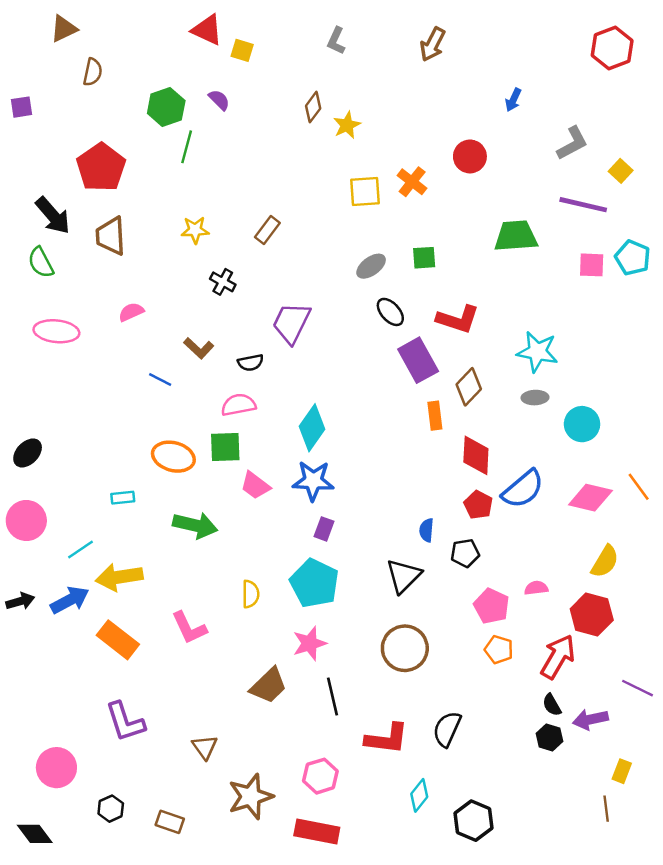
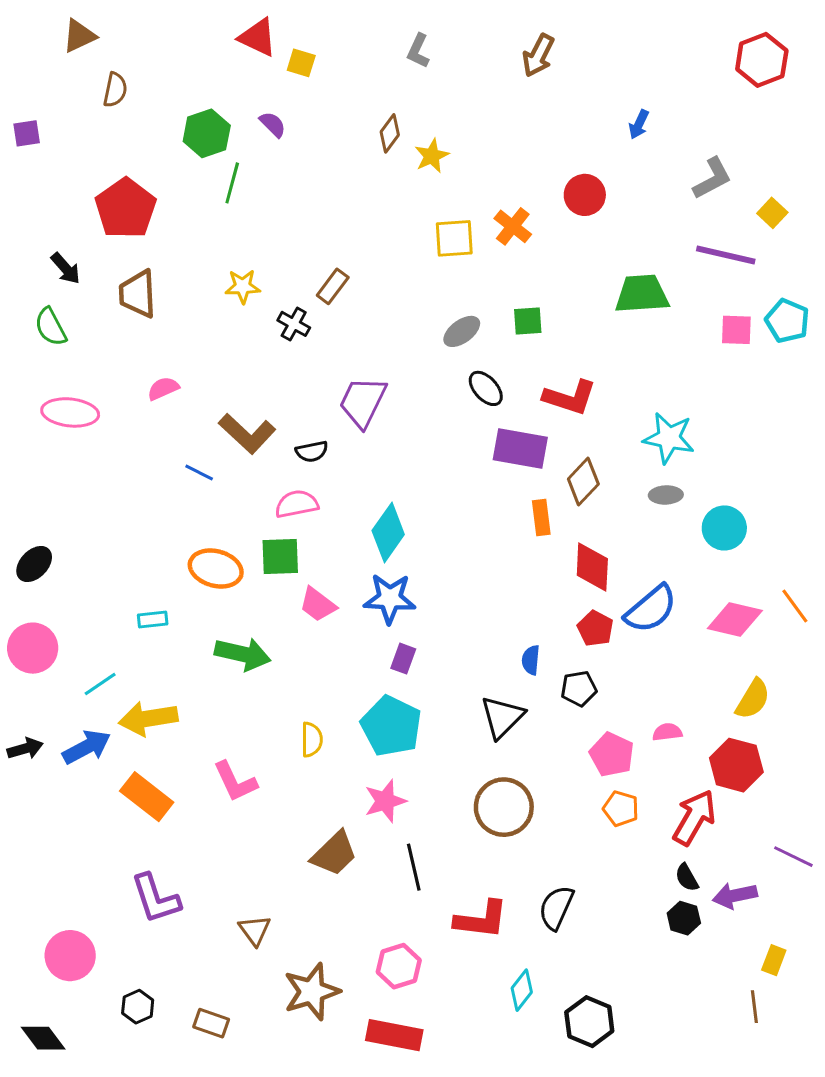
black arrow: (53, 216) -> (66, 268), size x0.7
black cross: (223, 282) -> (294, 324), moved
brown L-shape: (199, 348) -> (247, 433), size x1.5
purple rectangle: (418, 360) -> (520, 448), turned -51

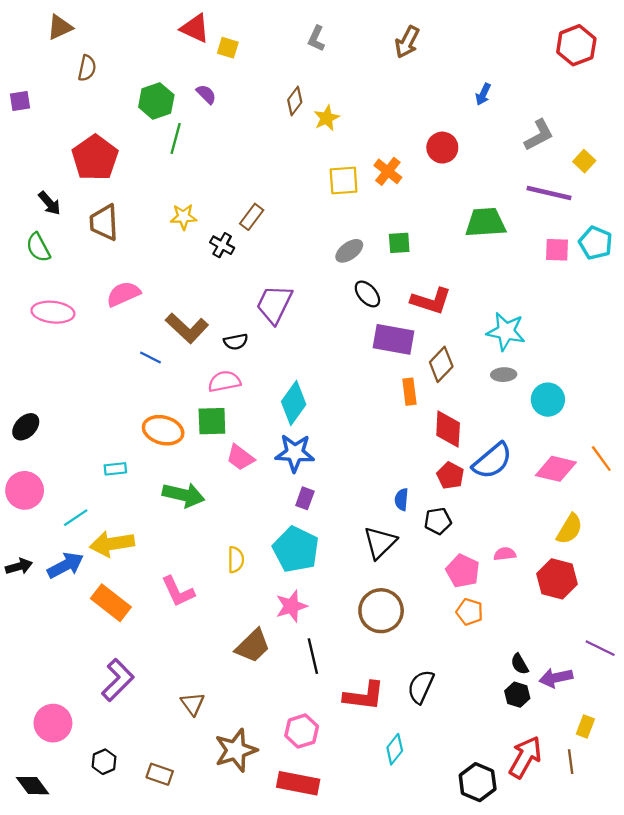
pink semicircle: (163, 388) -> (123, 294), size x1.4
red arrow: (694, 818) -> (525, 757), moved
purple L-shape: (156, 899) -> (118, 680), turned -117
black hexagon: (589, 1022) -> (478, 782), moved

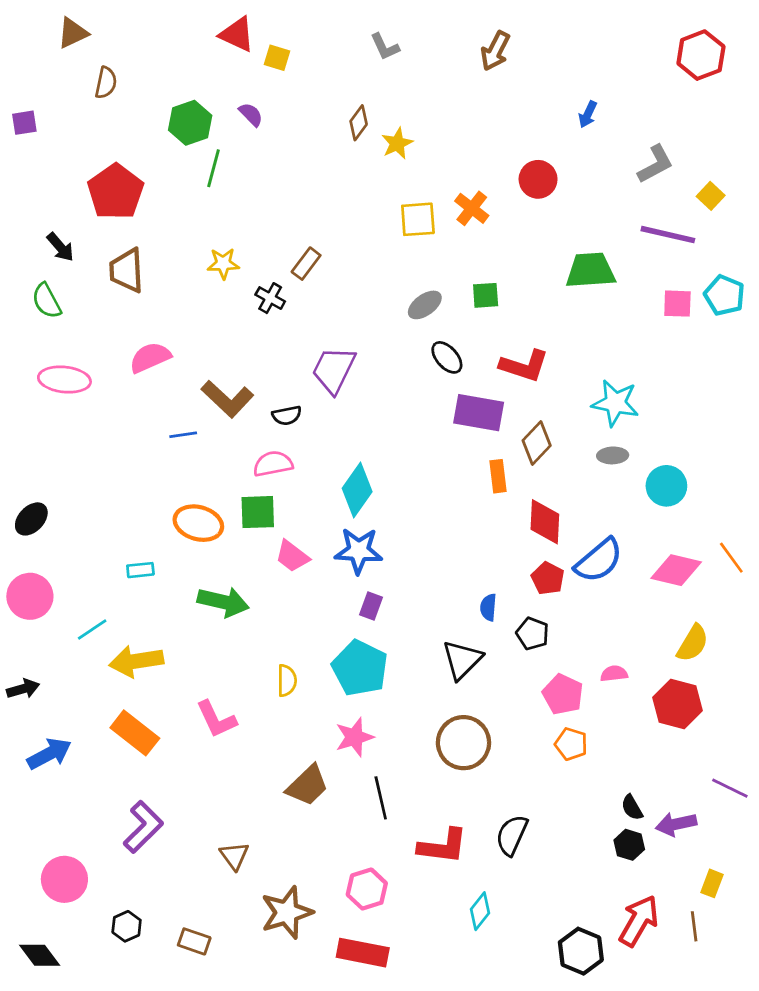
gray L-shape: (316, 39) -> (385, 47), turned -50
blue line: (151, 358) -> (183, 435), turned -35
black pentagon: (438, 521) -> (533, 634), turned 30
blue arrow: (65, 565) -> (49, 754), moved

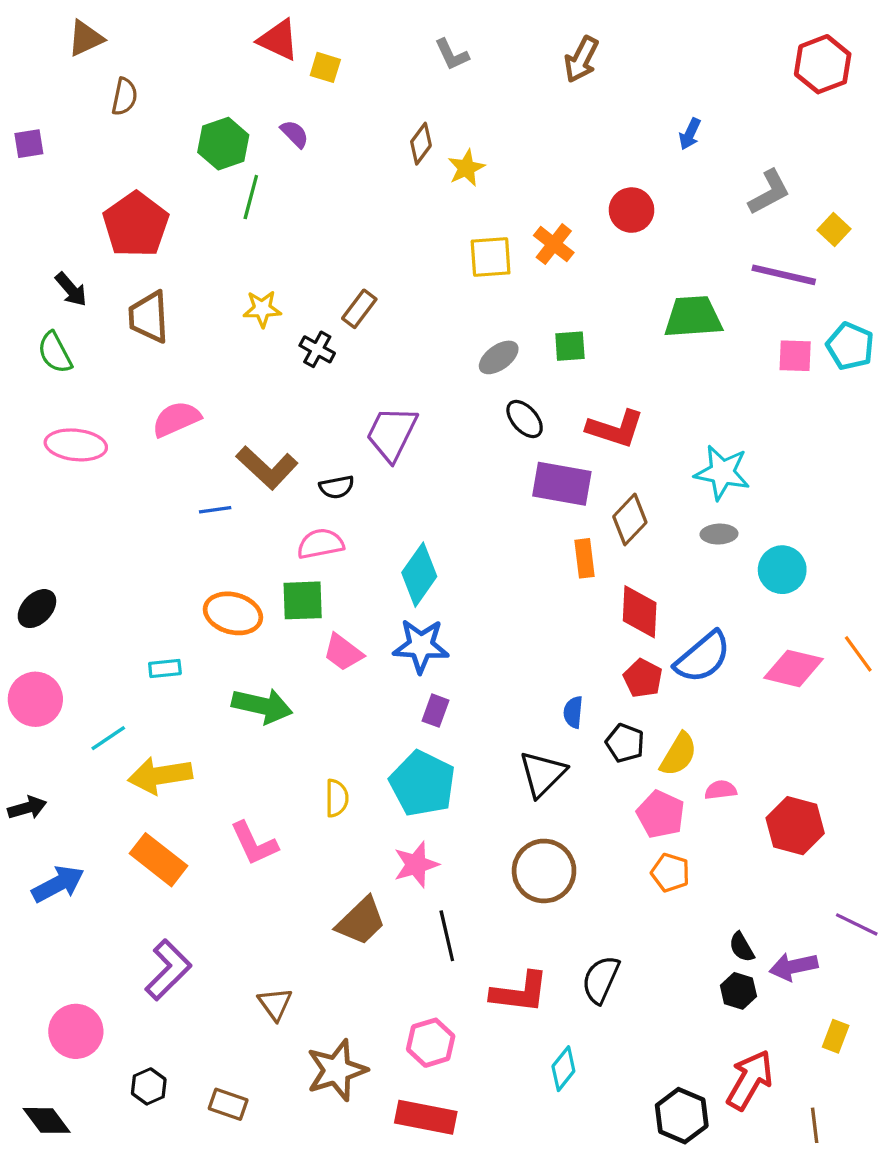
yellow semicircle: (693, 643) -> (678, 754), moved
brown line: (694, 926) -> (815, 1125), moved

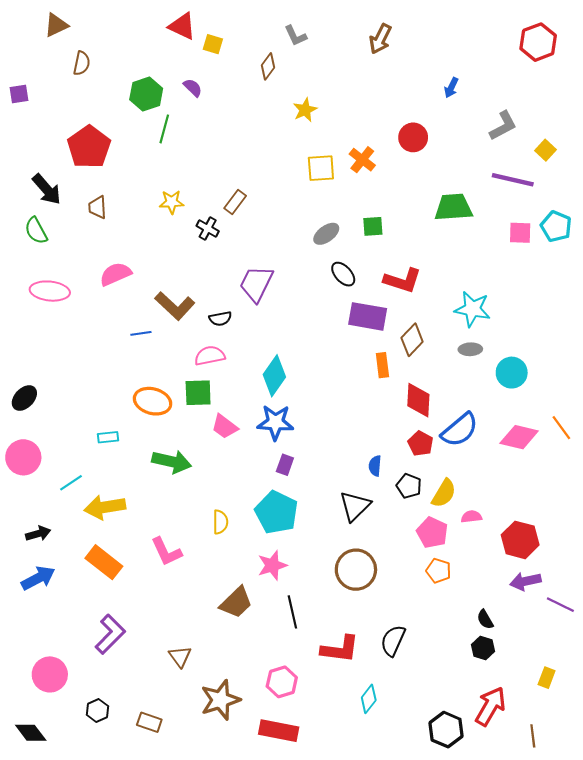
brown diamond: (421, 144) -> (268, 66), moved
black arrow: (71, 289) -> (47, 189), size x1.4
brown trapezoid: (149, 317) -> (97, 207), size x0.7
black arrow: (27, 808) -> (38, 534), moved
purple arrow: (794, 967) -> (525, 581), moved

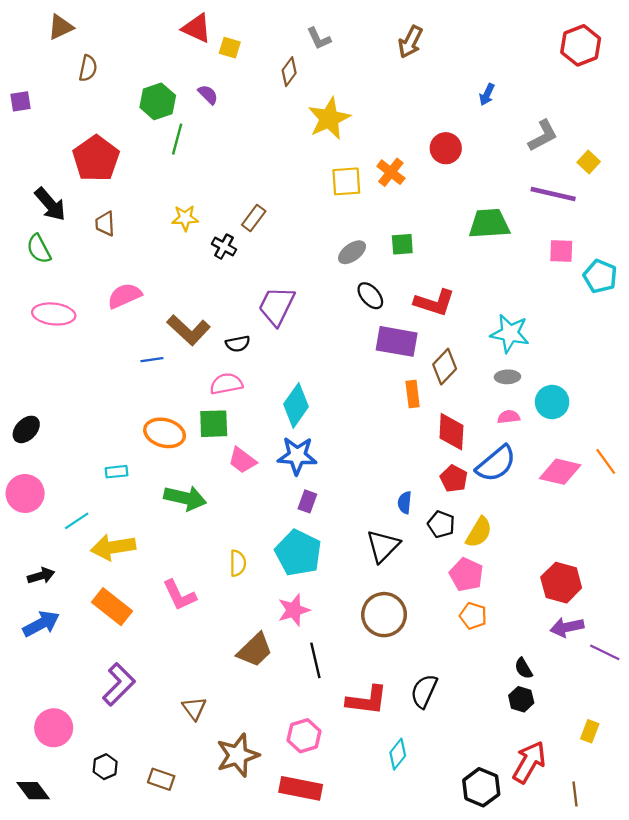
yellow star: (305, 110) -> (329, 119), size x1.6
cyan pentagon: (556, 226) -> (600, 276), moved
pink semicircle: (471, 517) -> (509, 417), moved

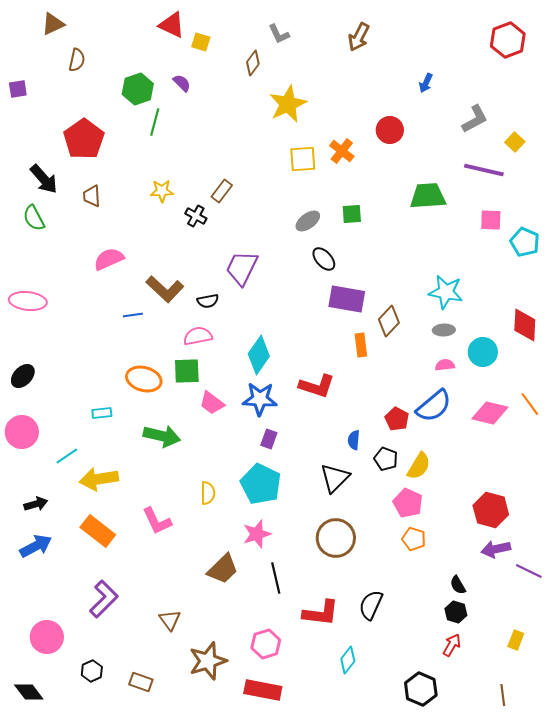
red L-shape: (434, 303) -> (317, 386), moved
pink ellipse: (54, 314) -> (28, 301), moved
red diamond: (451, 432) -> (525, 325), moved
red arrow: (529, 762) -> (452, 645), moved, size x0.6

